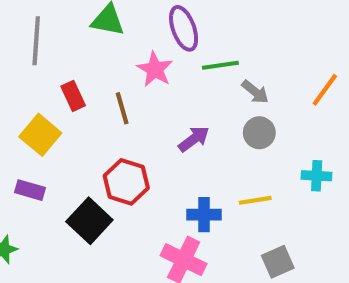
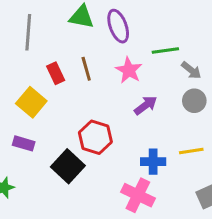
purple ellipse: (184, 28) -> (118, 26), moved
pink star: (155, 69) -> (129, 70), moved
brown line: (122, 108) -> (86, 69), moved

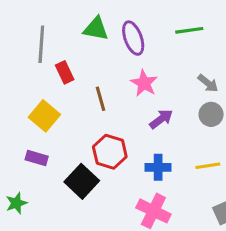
green line: (165, 50) -> (189, 30), moved
brown line: (86, 69) -> (100, 99), moved
red rectangle: (56, 73) -> (65, 72), moved
blue cross: (153, 162) -> (158, 167), moved

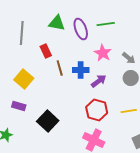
green line: (189, 30) -> (106, 24), moved
red rectangle: (65, 72) -> (46, 51), moved
pink star: (144, 83) -> (103, 53), moved
red hexagon: (110, 152) -> (97, 110), moved
blue cross: (158, 167) -> (81, 70), moved

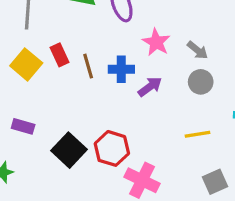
red rectangle: (46, 51) -> (59, 55), moved
yellow square: (24, 79) -> (26, 64), moved
red hexagon: (97, 110) -> (112, 148), moved

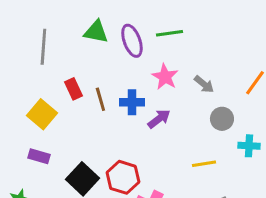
yellow square: (26, 64) -> (42, 114), moved
gray circle: (201, 82) -> (222, 119), moved

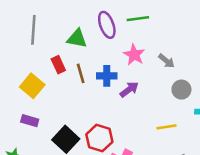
green triangle: (96, 32) -> (77, 39), moved

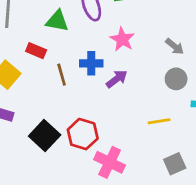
gray arrow: (167, 61) -> (175, 46), moved
red rectangle: (58, 65) -> (36, 51), turned -42
brown line: (81, 73) -> (62, 75), moved

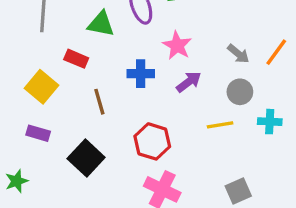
brown line: (62, 75) -> (99, 102), moved
purple arrow: (117, 79) -> (189, 82), moved
yellow line: (159, 121) -> (220, 125), moved
red hexagon: (83, 134) -> (152, 141), moved

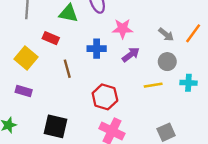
pink star: (177, 45) -> (123, 29), turned -30
black square: (86, 158) -> (55, 126), moved, turned -30

